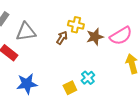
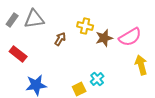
gray triangle: (26, 32) -> (34, 19), moved
brown arrow: (62, 38) -> (60, 39), moved

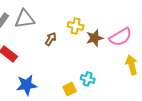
cyan cross: (97, 79) -> (88, 79), turned -32

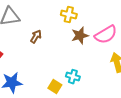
yellow cross: (76, 26) -> (69, 15), moved
yellow square: (70, 89) -> (55, 87), turned -32

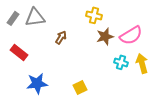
cyan cross: (73, 77) -> (121, 62), moved
yellow square: (55, 87) -> (80, 87), turned 32

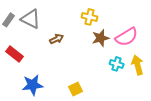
gray triangle: (35, 17) -> (31, 19), turned 35
brown arrow: (61, 37) -> (57, 39), turned 32

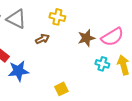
yellow cross: (90, 17) -> (57, 17), moved
blue star: (33, 85) -> (18, 71), moved

